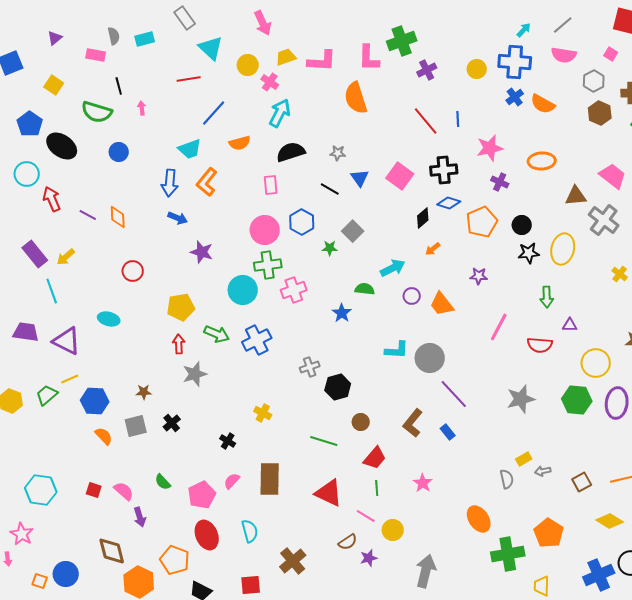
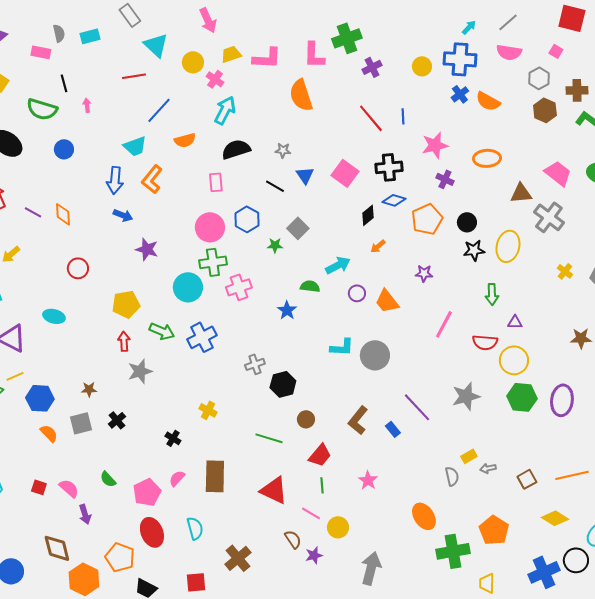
yellow circle: (596, 363) -> (514, 360), moved
purple line: (454, 394) -> (417, 407), moved
brown semicircle: (348, 542) -> (293, 539), turned -90

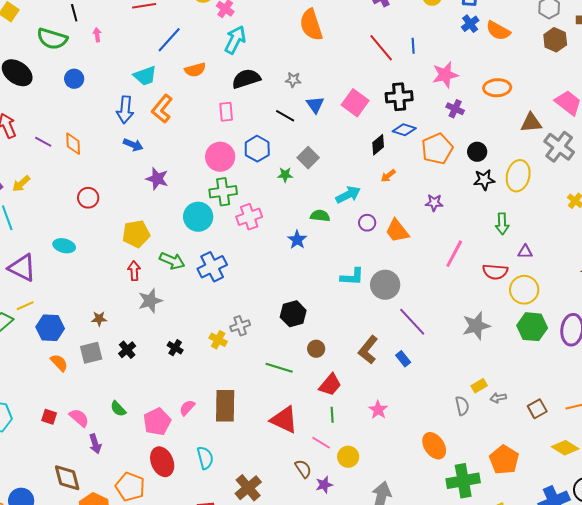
gray cross: (255, 364) -> (240, 326), moved
purple line: (417, 407) -> (412, 322), moved
black cross: (173, 438) -> (175, 348), moved

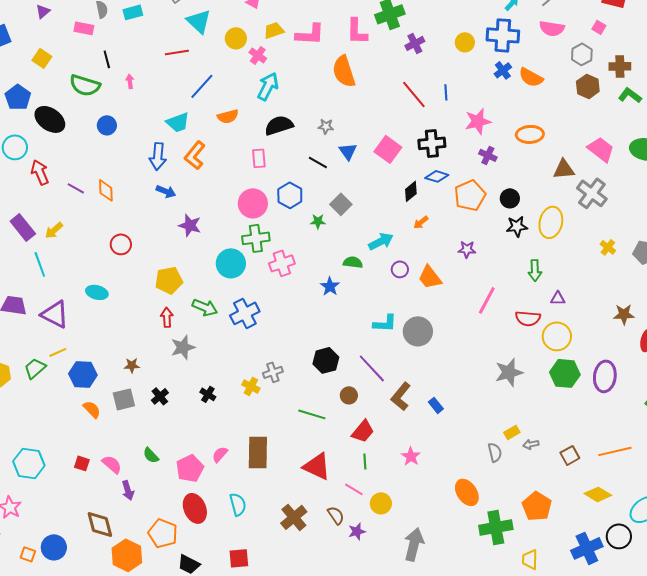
purple line: (412, 322) -> (372, 368), moved
brown cross: (248, 488) -> (294, 517), moved

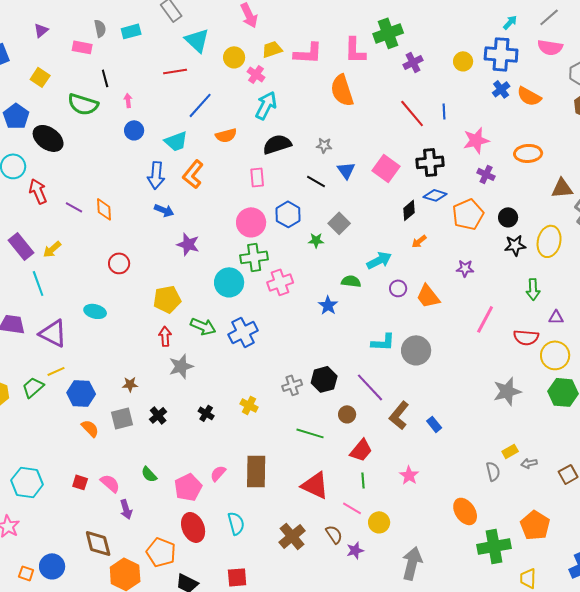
blue circle: (107, 125) -> (134, 130), moved
gray cross: (273, 372) -> (292, 385), moved

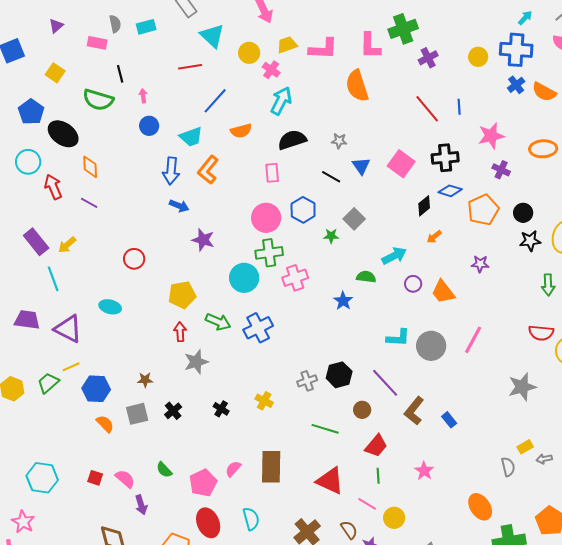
orange diamond: (104, 209) -> (90, 167), moved
pink line: (485, 319) -> (473, 340), moved

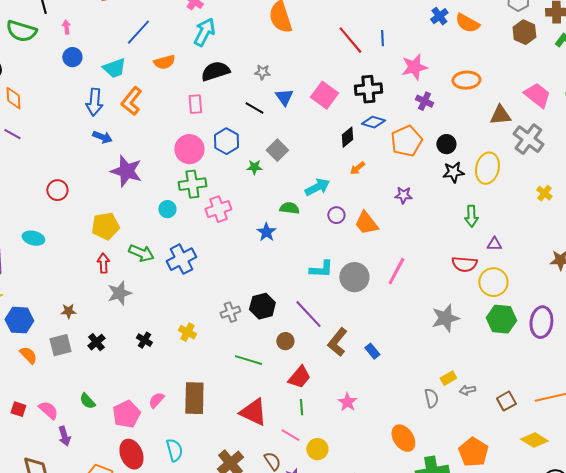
purple star: (203, 240) -> (126, 171), size x1.4
cyan circle: (244, 278) -> (167, 209), size x0.6

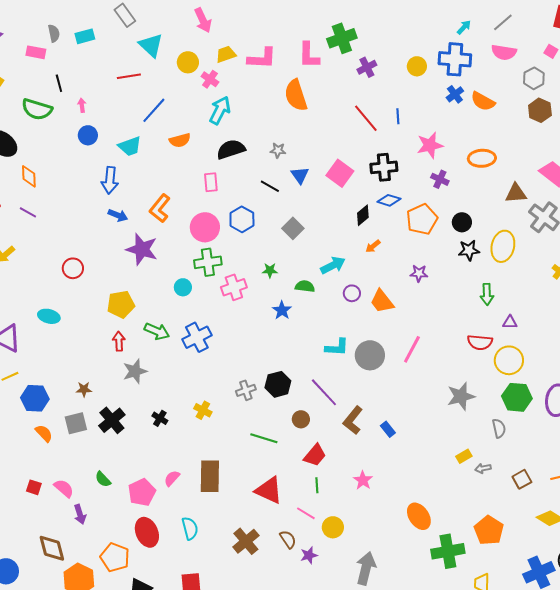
orange L-shape: (131, 101) -> (160, 208), moved
green star: (254, 167) -> (270, 270), moved
black cross: (96, 342) -> (112, 420), size x1.5
gray semicircle: (431, 398) -> (499, 428), moved

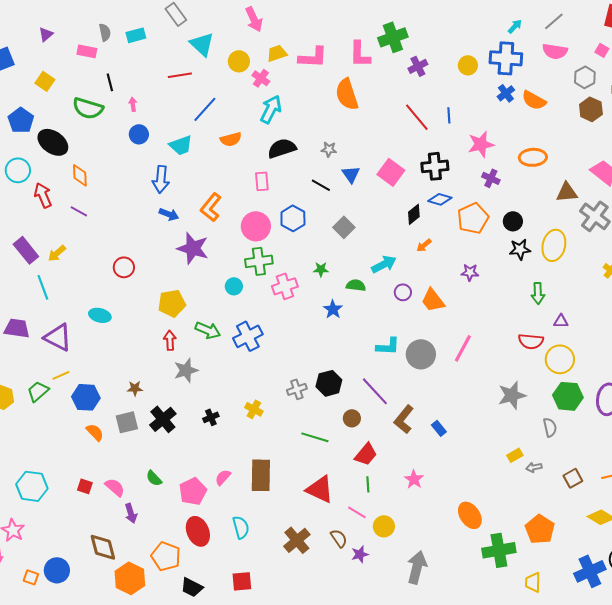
black cross: (160, 418) -> (211, 417), turned 35

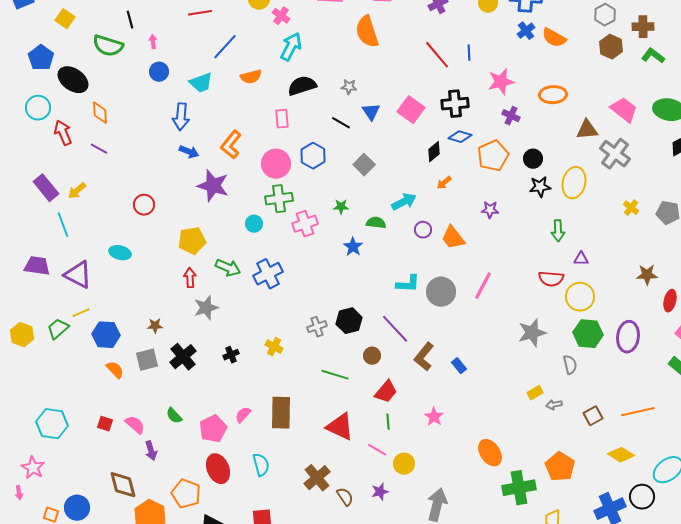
brown semicircle: (339, 538) -> (345, 497), moved

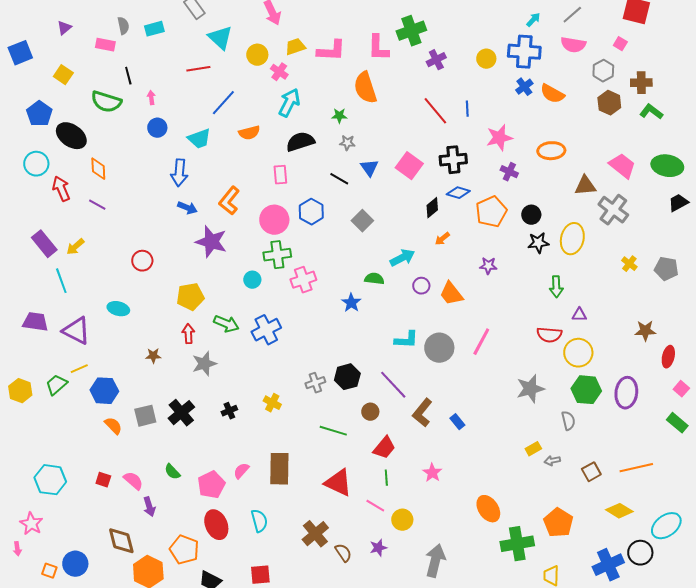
green star: (341, 207) -> (339, 116), moved
brown star: (155, 326) -> (153, 356), moved

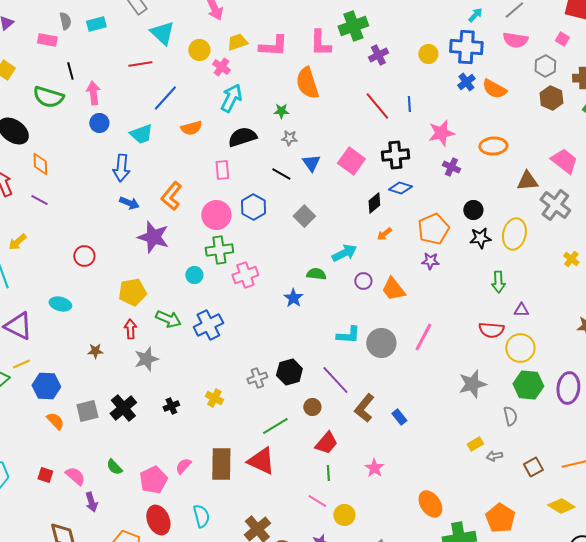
pink arrow: (151, 98) -> (93, 93), size x1.6
orange pentagon: (491, 212) -> (433, 229), moved
green line: (333, 431) -> (275, 426), turned -48
red triangle: (338, 483) -> (261, 461), moved

